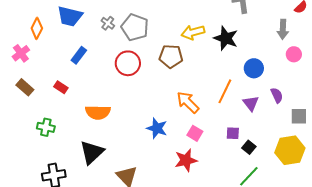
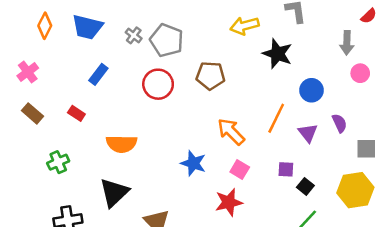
orange diamond: (37, 28) -> (45, 26), moved
yellow arrow: (193, 32) -> (245, 26), moved
green cross: (46, 127) -> (58, 162), turned -36

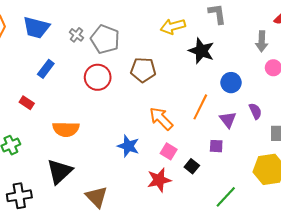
purple square: (286, 169) -> (216, 146), moved
black square: (305, 186) -> (192, 166), moved

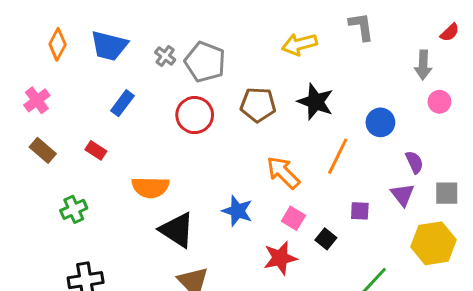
black star: (201, 51) -> (316, 102), moved
purple triangle: (228, 120) -> (403, 195), moved
black triangle: (60, 171) -> (177, 230), moved, turned -44

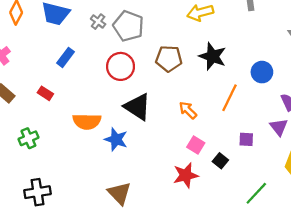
orange arrow: (283, 173) -> (188, 110), size x0.7
blue star: (237, 211) -> (116, 139), moved
black triangle: (177, 230) -> (137, 107), moved

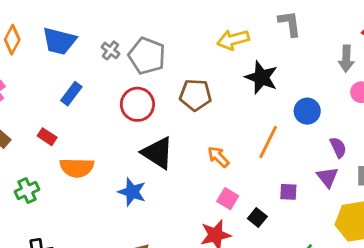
black star: (213, 56) -> (261, 77), moved
orange semicircle: (87, 121) -> (77, 168), moved

